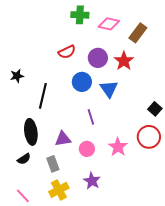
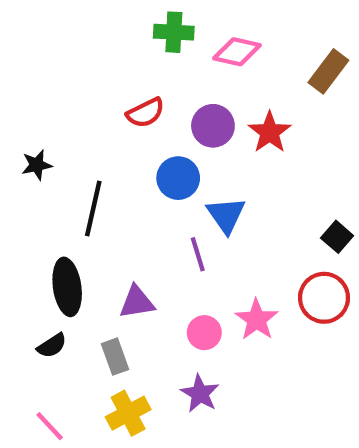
brown rectangle: (138, 33) -> (328, 71), moved
blue triangle: (109, 89) -> (226, 215), moved
pink circle: (87, 149) -> (204, 333), moved

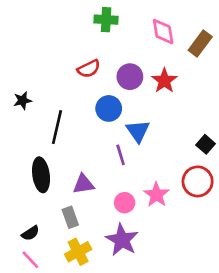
pink diamond: (237, 52) -> (163, 32), moved, turned 68
black semicircle: (52, 346) -> (30, 233), moved
purple star: (200, 394) -> (122, 240), size x1.4

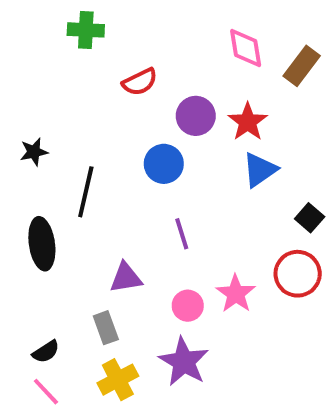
green cross: (106, 20) -> (86, 30), moved
red semicircle: (89, 69) -> (140, 82), moved
blue triangle: (138, 131) -> (260, 170), moved, turned 30
black ellipse: (41, 175) -> (42, 244), moved

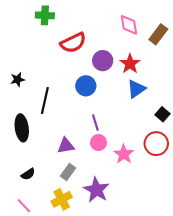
red semicircle: (140, 82) -> (73, 43), size x1.4
pink circle: (188, 306) -> (98, 143), moved
gray rectangle: (106, 328) -> (68, 172), moved, turned 56
black semicircle: (46, 352) -> (28, 174), moved

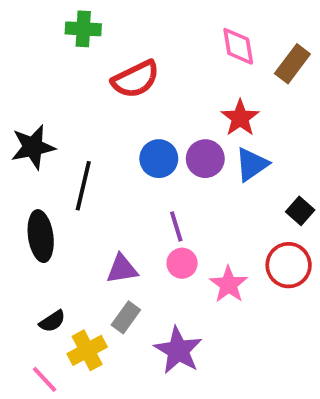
purple circle: (103, 61) -> (205, 159), moved
black star: (18, 80) -> (33, 147), size x1.6
yellow cross: (62, 199) -> (87, 350), moved

